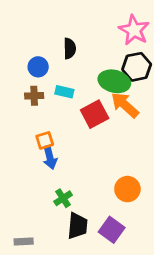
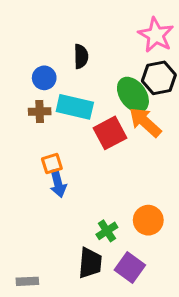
green ellipse: (114, 81) -> (133, 95), turned 40
cyan rectangle: (64, 92) -> (75, 107), size x1.6
green cross: (63, 198) -> (107, 231), moved

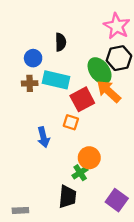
orange square: (52, 164) -> (71, 122), moved, turned 35
orange circle: (148, 220) -> (89, 158), moved
purple square: (130, 268) -> (117, 200), moved

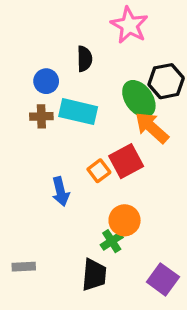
pink star: (117, 26) -> (129, 25), moved
red square: (82, 99) -> (126, 161), moved
orange square: (71, 122) -> (99, 171), turned 35
gray rectangle: (20, 210) -> (24, 267), moved

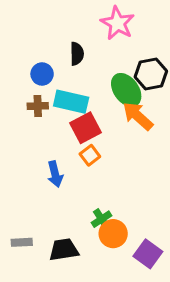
red square: (126, 161) -> (86, 128), moved
orange circle: (125, 220) -> (113, 234), moved
black trapezoid: (94, 275) -> (64, 250), moved, turned -104

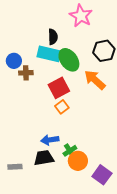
blue circle: (42, 74) -> (14, 61), moved
green ellipse: (126, 90) -> (69, 60), moved
cyan rectangle: (71, 102) -> (49, 54), moved
blue arrow: (55, 174) -> (50, 140), moved, turned 96
black trapezoid: (64, 250) -> (44, 158), moved

